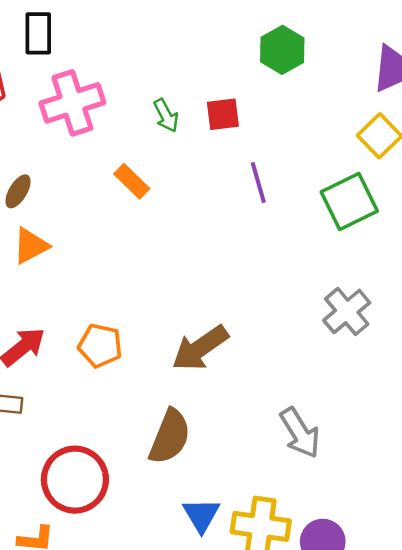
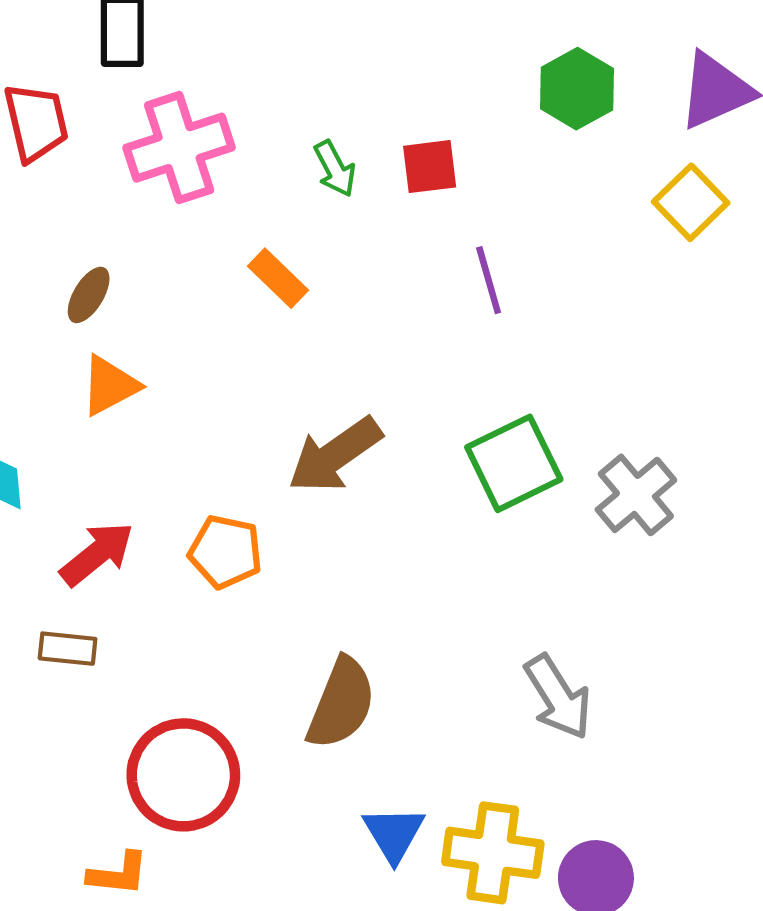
green hexagon: (282, 50) -> (577, 89), moved
green square: (349, 201) -> (514, 463), moved
brown arrow: (200, 348) -> (335, 455), moved

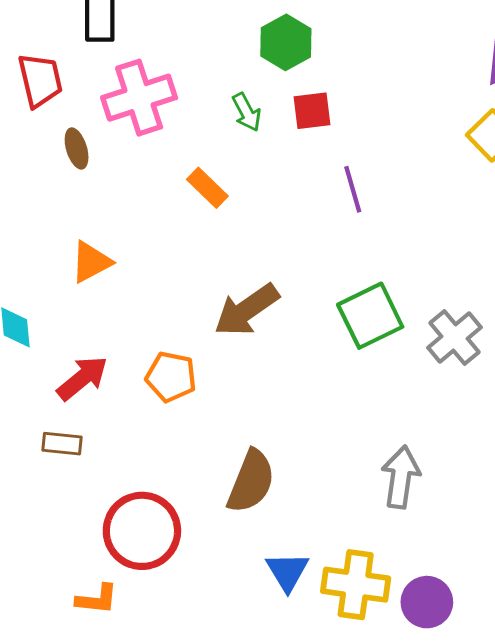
green hexagon: (577, 89) -> (286, 42), moved
brown ellipse: (89, 295) -> (77, 149), moved, turned -48
gray arrow: (558, 697) -> (401, 477), turned -140

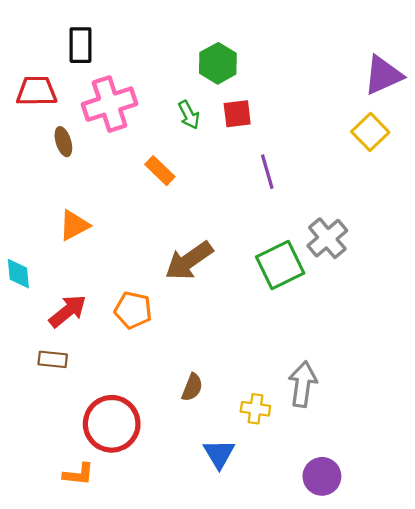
red trapezoid: (40, 80) -> (37, 91), turned -78
gray cross: (455, 337) -> (327, 238), moved
brown semicircle: (251, 481) -> (192, 387), size x0.6
yellow cross: (356, 585) -> (255, 409), moved, size x0.6

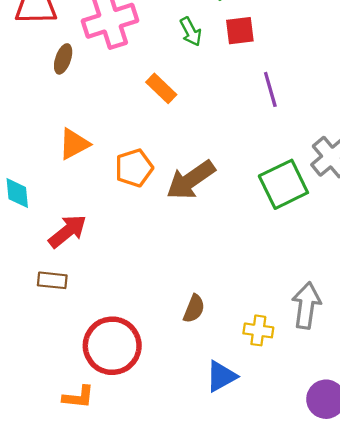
brown ellipse: (63, 142) -> (63, 59), turned 36
orange pentagon: (133, 310) -> (134, 168), moved, turned -30
blue triangle: (219, 454) -> (221, 376), turned 32

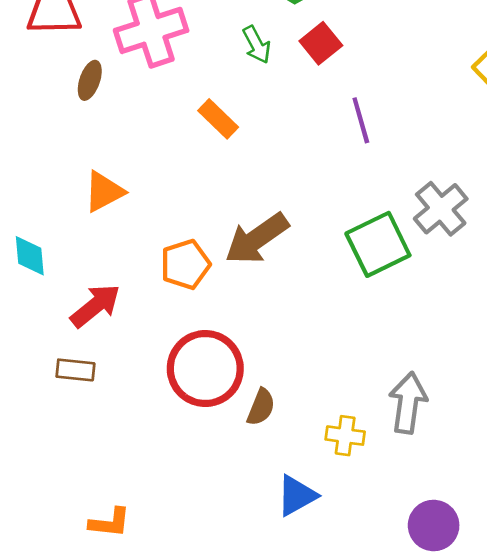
red square: (240, 31) -> (321, 43), turned -32
orange pentagon: (134, 168) -> (185, 264), moved
red circle: (112, 346) -> (205, 369), moved

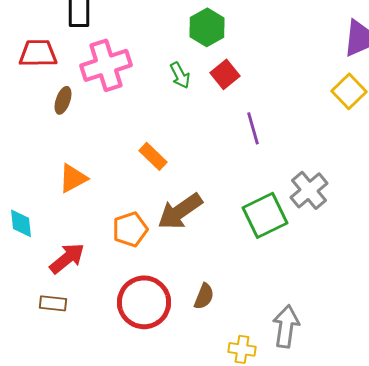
orange rectangle: (218, 119) -> (153, 156), moved
brown semicircle: (261, 407) -> (204, 296), moved

